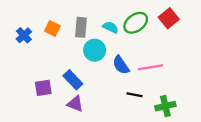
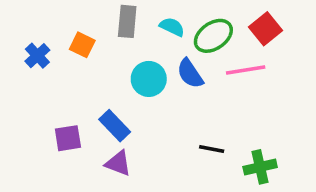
gray rectangle: (81, 27) -> (127, 21), moved
cyan semicircle: (111, 27) -> (172, 27), moved
blue semicircle: (121, 65) -> (190, 74), moved
pink line: (151, 67) -> (246, 70), moved

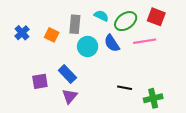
gray rectangle: (127, 21) -> (75, 24), moved
red square: (265, 29) -> (156, 17), turned -30
orange square: (82, 45) -> (52, 35), moved
purple triangle: (118, 163) -> (70, 96), turned 49

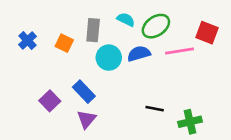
red square: (156, 17) -> (207, 33), moved
blue semicircle: (112, 43) -> (139, 54), turned 108
purple square: (40, 81) -> (50, 101), turned -35

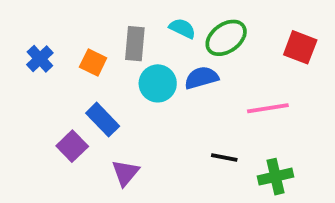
pink line: (179, 51) -> (268, 108), moved
blue rectangle: (84, 92) -> (103, 120), moved

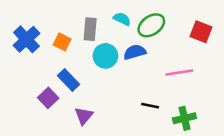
blue cross: (40, 59) -> (26, 39), size x1.5

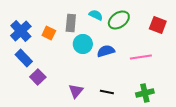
blue semicircle: (135, 52) -> (106, 51), moved
blue rectangle: (68, 80) -> (24, 58), moved
black line: (150, 106) -> (107, 92), moved
purple triangle: (84, 116) -> (76, 91), moved

